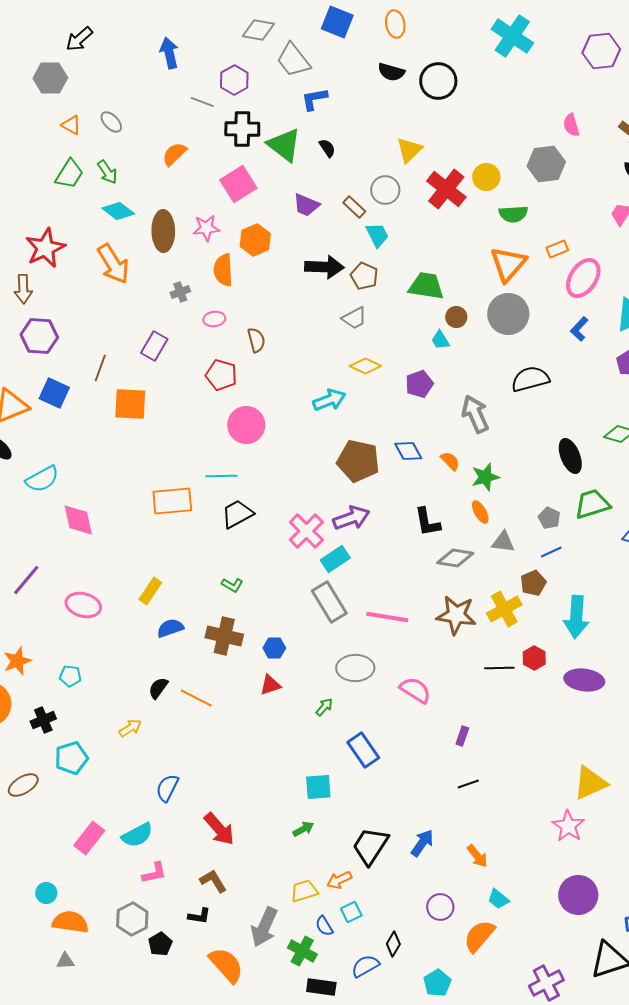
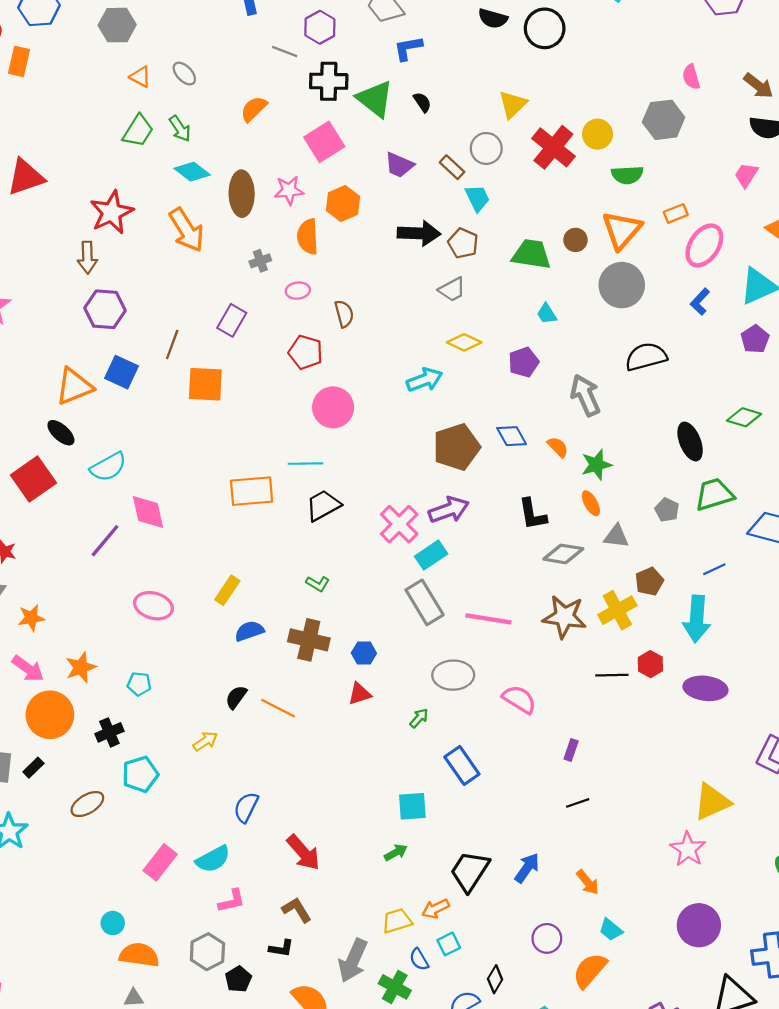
brown circle: (456, 317) -> (575, 240), moved
brown pentagon: (358, 461) -> (456, 447), turned -30
blue line: (551, 552) -> (714, 569), moved
purple line: (26, 580) -> (105, 541), moved

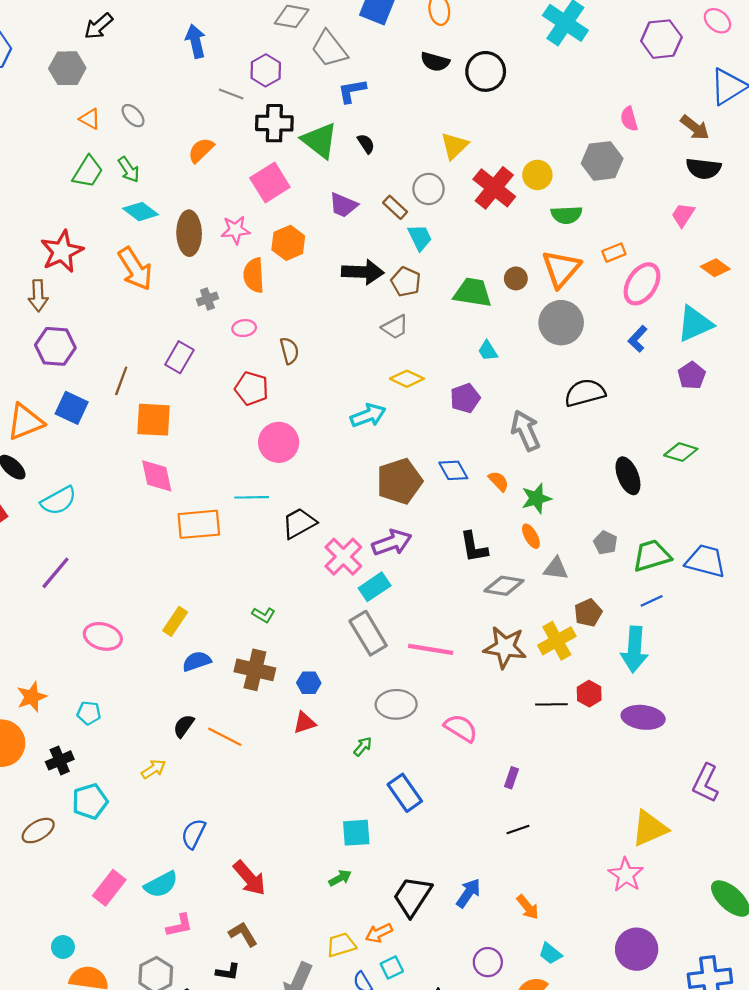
green trapezoid: (714, 494) -> (652, 556), moved
black trapezoid: (323, 505) -> (299, 523), moved
pink diamond: (148, 512) -> (157, 476), moved

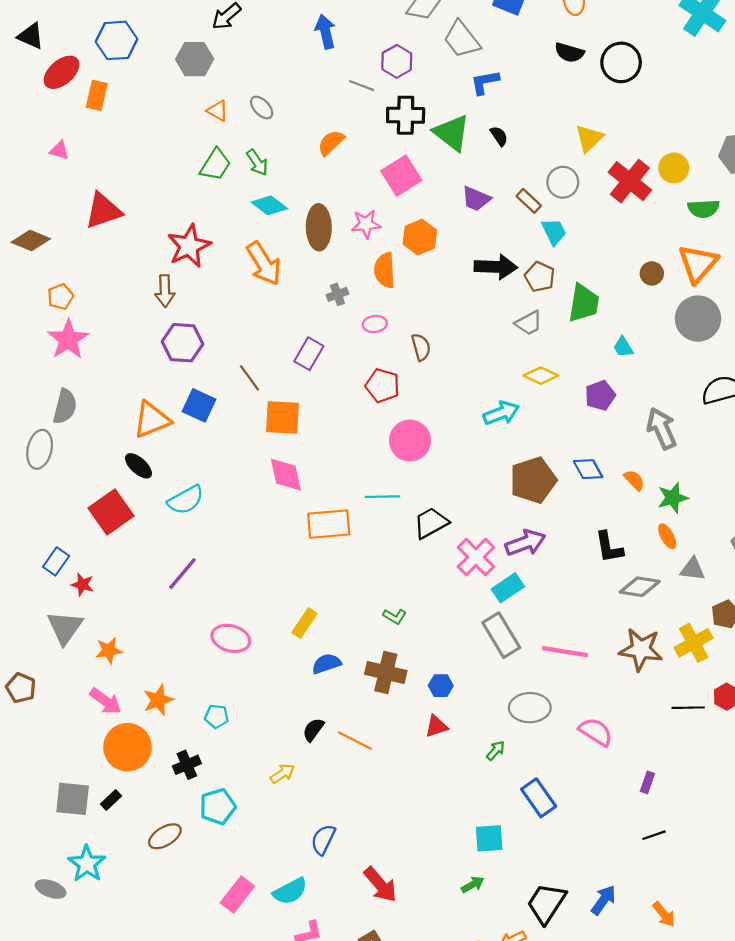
green trapezoid: (473, 292) -> (584, 303), moved, turned 90
brown line: (121, 381) -> (250, 378), turned -56

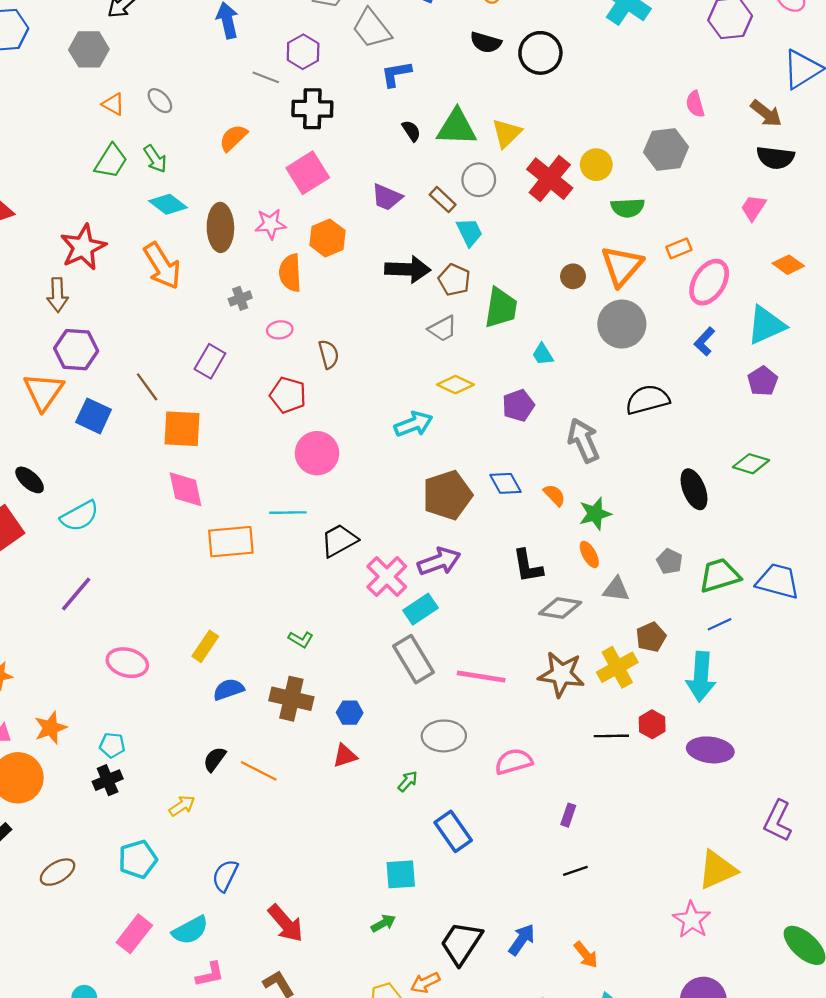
green triangle: (452, 133) -> (457, 127), moved, turned -36
orange triangle: (152, 420) -> (44, 392), moved, turned -33
pink semicircle: (596, 732) -> (514, 762), turned -48
black cross: (187, 765) -> (108, 780), moved
cyan pentagon: (218, 807) -> (138, 859), moved

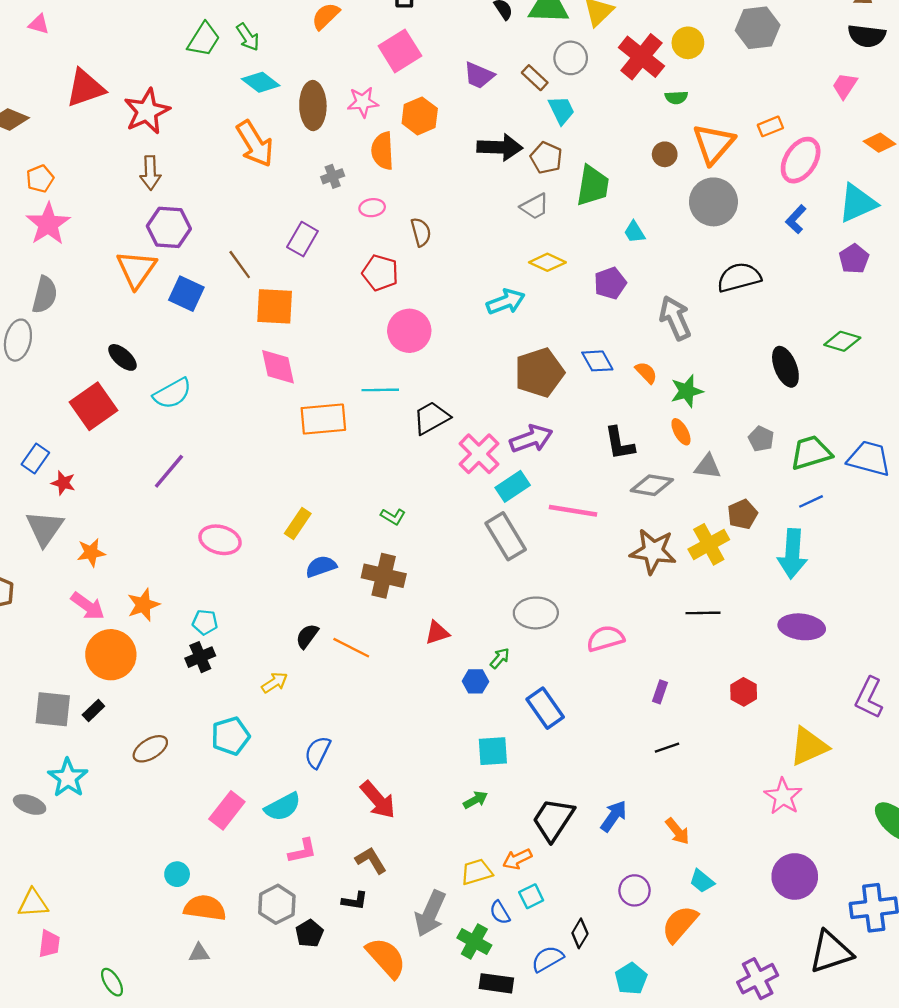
green semicircle: (628, 208) -> (676, 97), moved, size x0.7
red star: (83, 247) -> (147, 111), moved
pink line: (481, 677) -> (573, 511), moved
blue hexagon: (350, 713) -> (475, 681), moved
red hexagon: (652, 724) -> (744, 692), moved

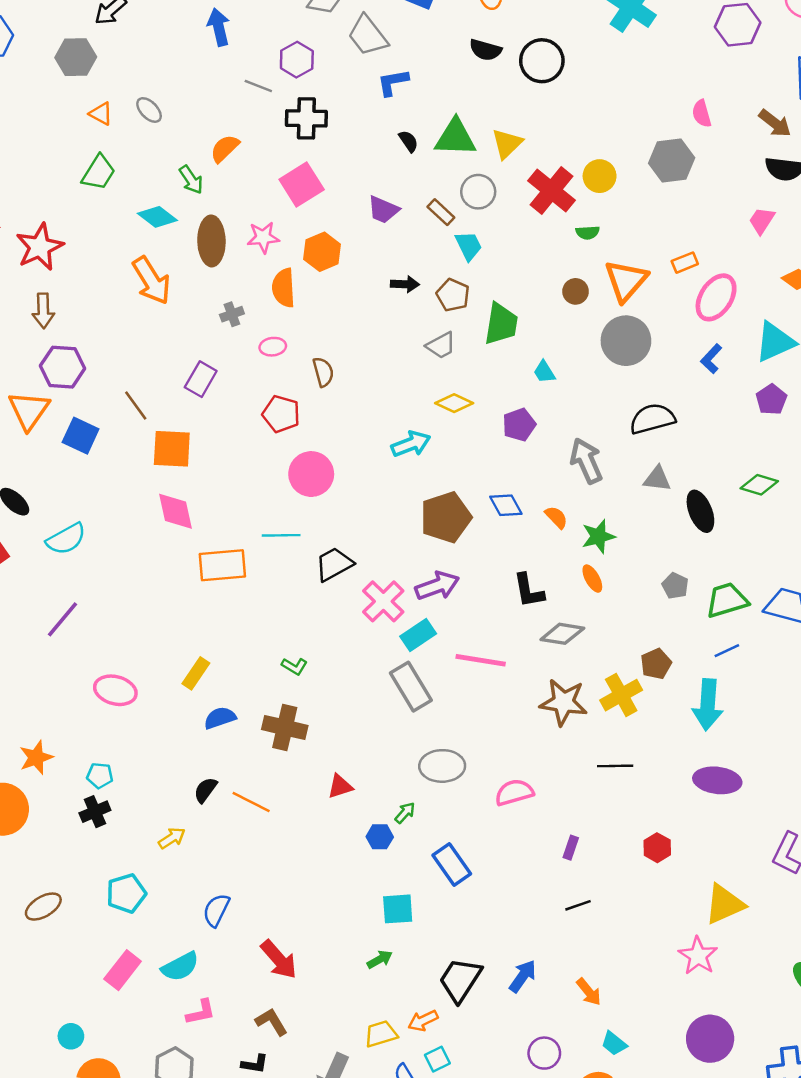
green arrow: (248, 37) -> (191, 180), moved
black arrow: (500, 147) -> (405, 284), size x0.6
gray triangle: (708, 467) -> (657, 479), moved

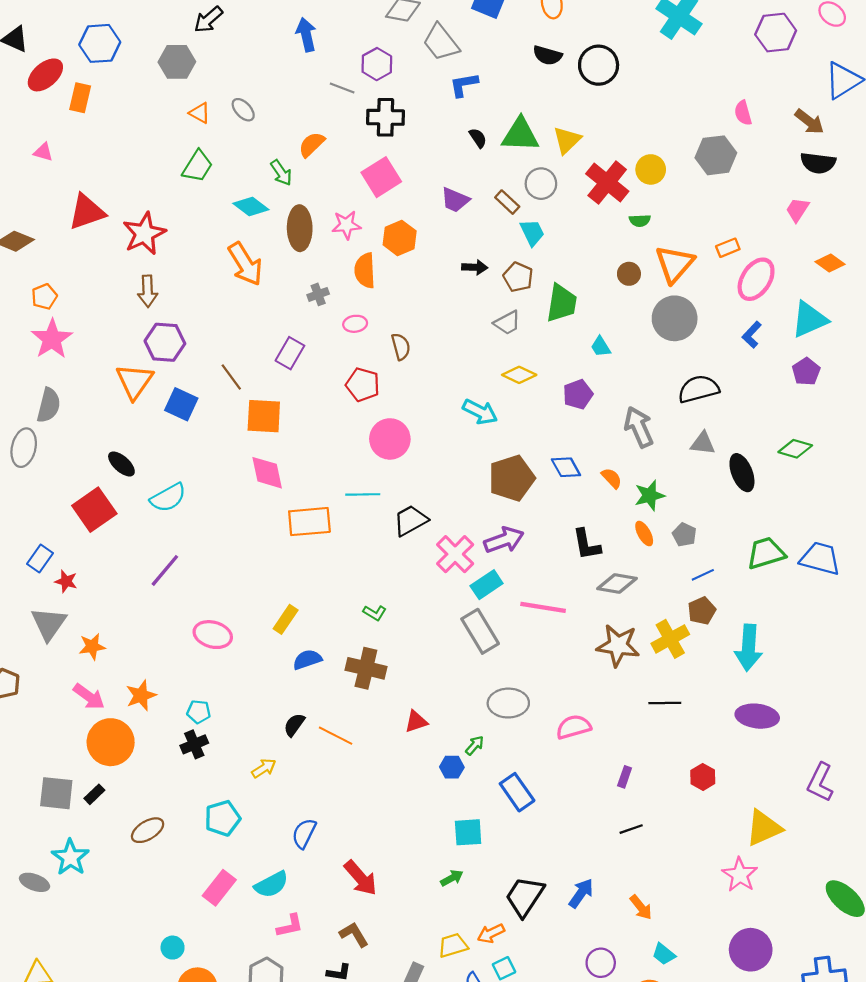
cyan arrow: (411, 444) -> (480, 412), turned 48
gray pentagon: (675, 586) -> (684, 535), moved
blue line: (727, 651) -> (703, 575), moved

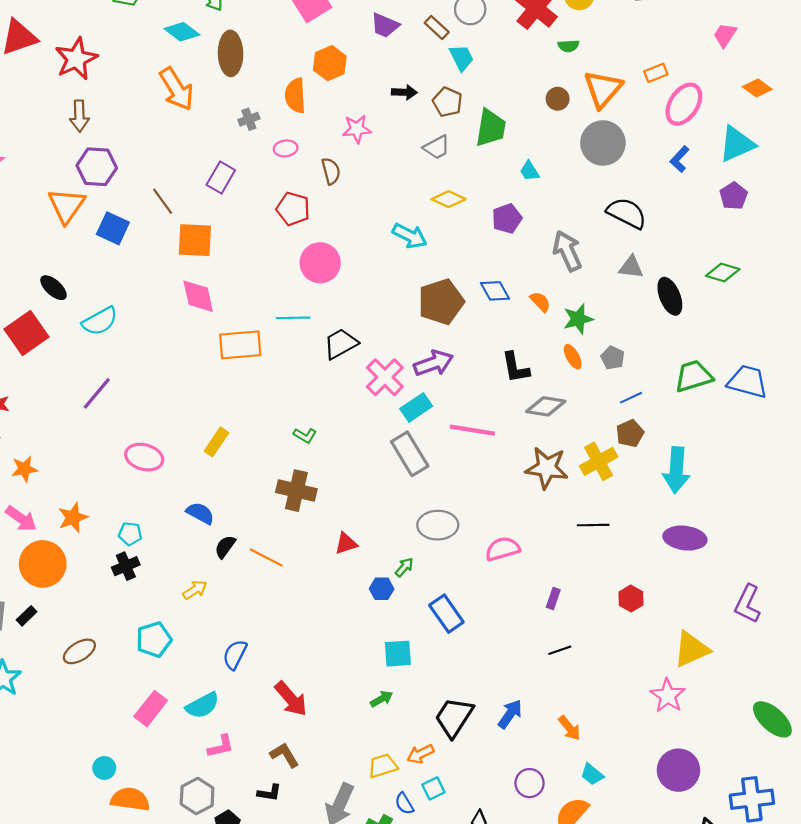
pink star: (346, 225) -> (357, 129), moved
black semicircle: (699, 389) -> (627, 213), turned 42
blue semicircle: (307, 660) -> (200, 513), moved, turned 48

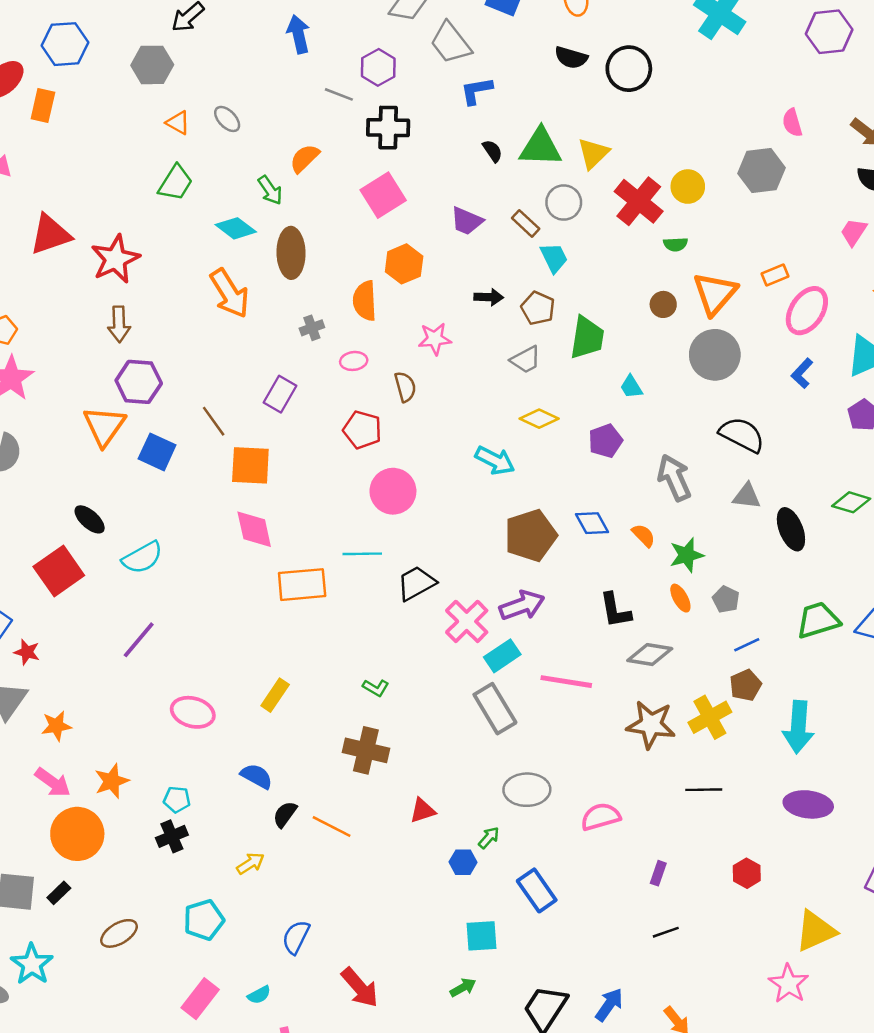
cyan semicircle: (202, 705) -> (259, 995), size x0.6

